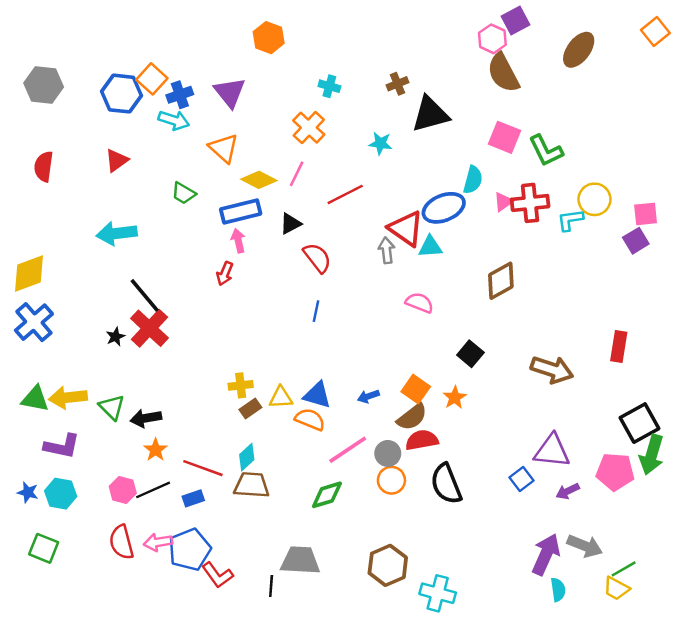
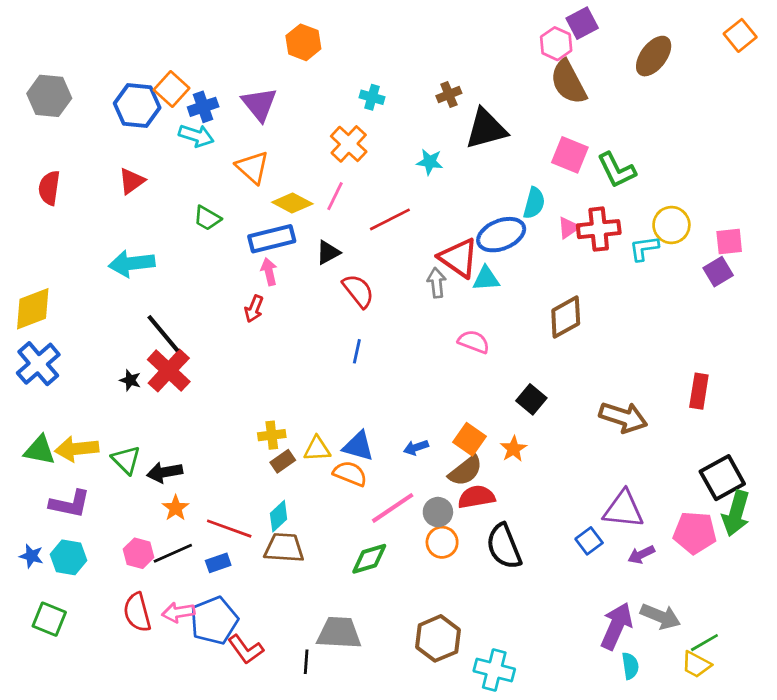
black star: (115, 337) -> (130, 380), turned -30

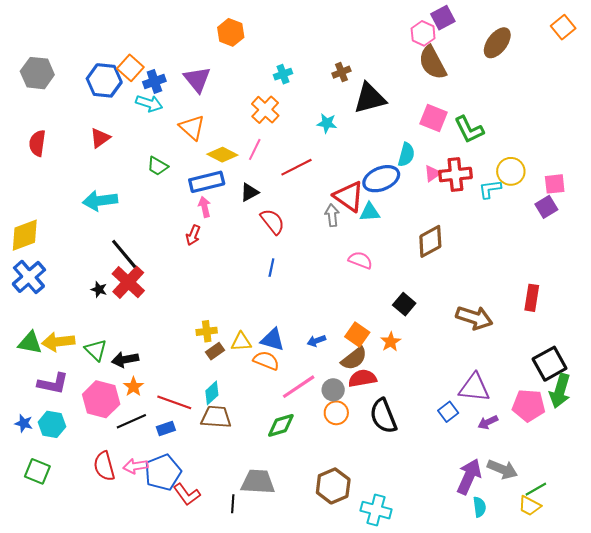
cyan cross: (372, 97) -> (283, 74), turned -36
pink hexagon: (139, 553) -> (101, 399), moved, size x1.6

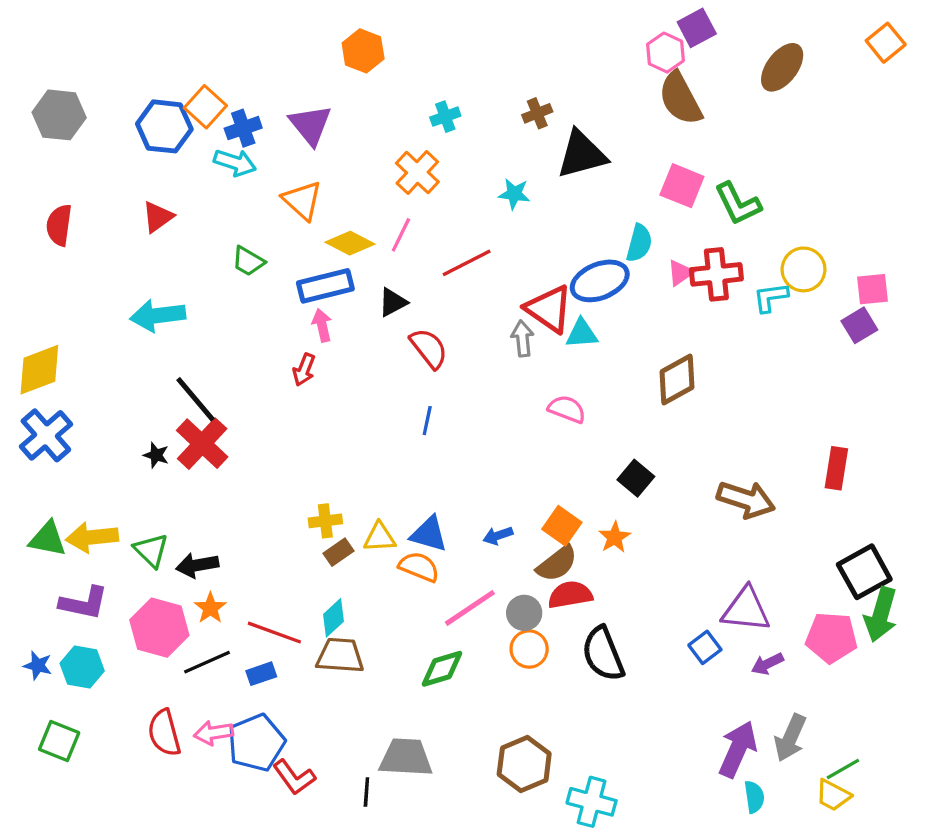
gray arrow: (502, 469) -> (790, 738), turned 92

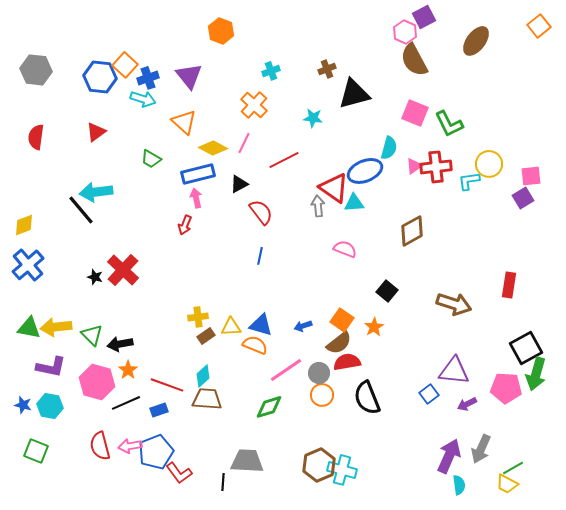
yellow diamond: (39, 370) -> (24, 225), size x0.7
black line: (196, 399) -> (81, 210), moved
cyan cross: (592, 802) -> (342, 470), moved

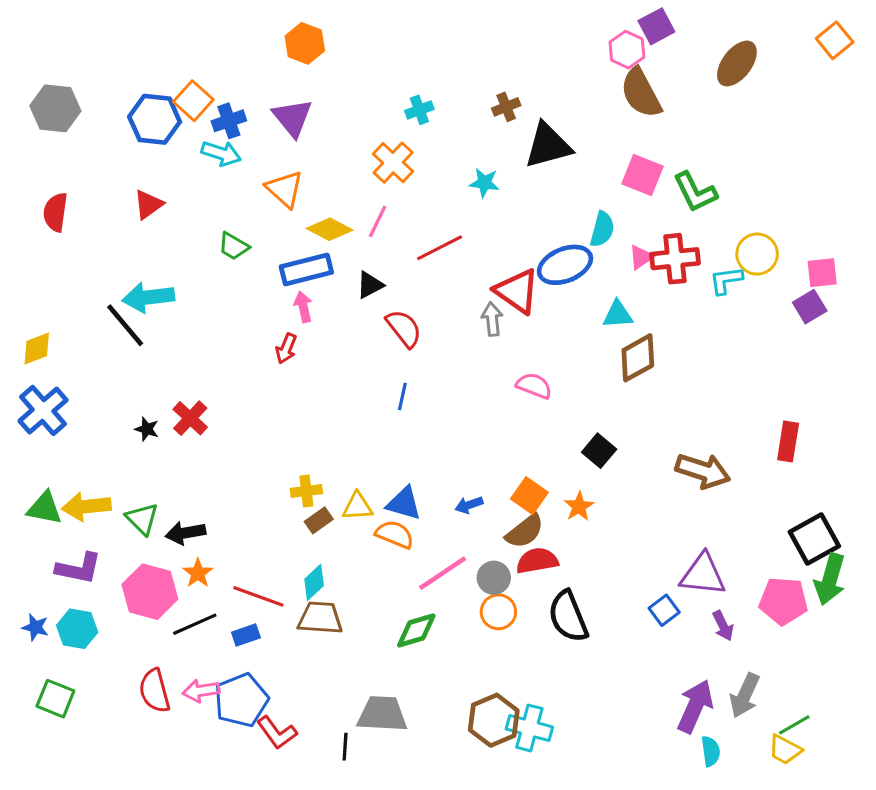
orange hexagon: (221, 31) -> (305, 43), moved
cyan triangle: (354, 203) -> (618, 314), moved
red cross: (123, 270) -> (190, 418), size x0.7
purple arrow: (467, 404) -> (723, 626), turned -90

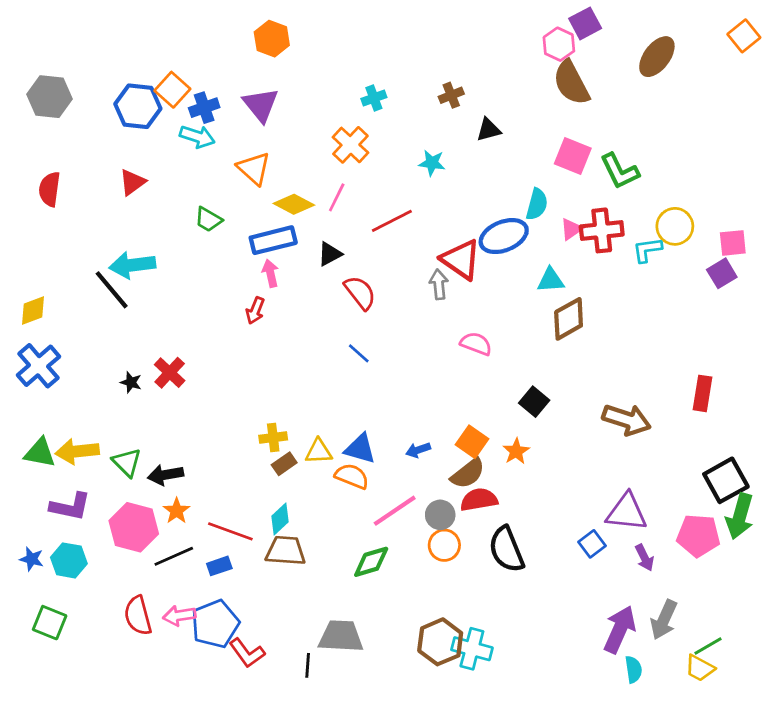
black triangle: (548, 146) -> (489, 130), size x0.6
blue line: (402, 397) -> (359, 353), turned -60

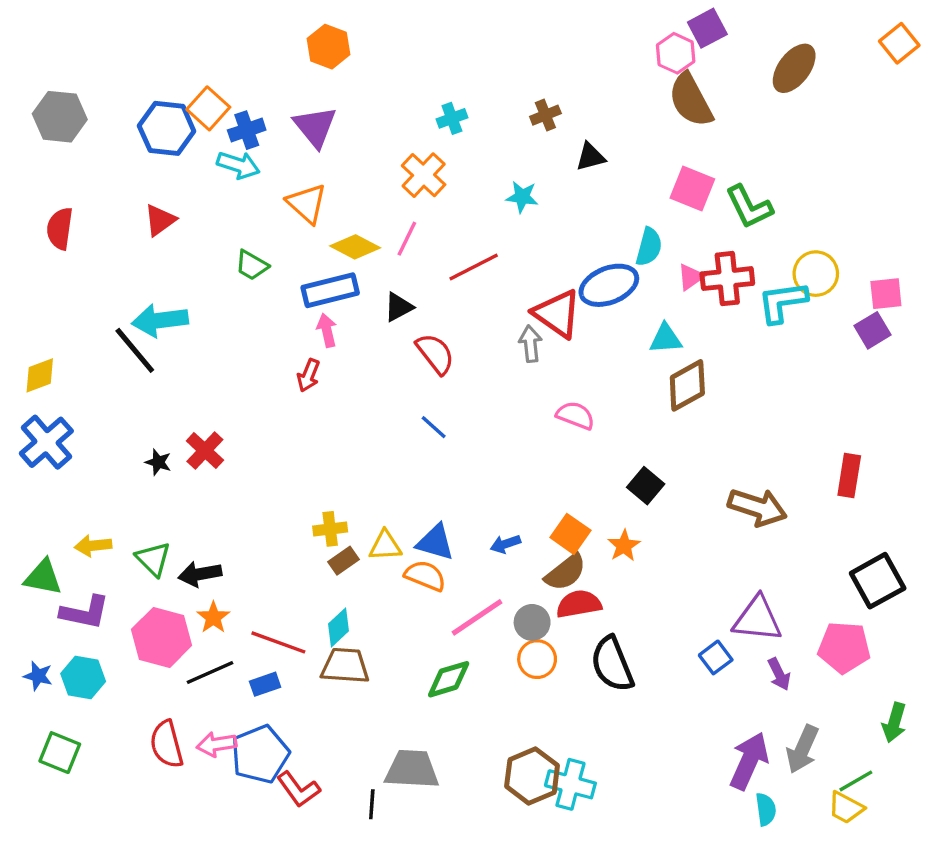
cyan L-shape: (647, 250) -> (782, 302), size x1.4
yellow arrow: (77, 451) -> (93, 546), size x0.7
green triangle: (40, 453) -> (43, 577), moved
green arrow: (740, 516) -> (894, 723), moved, size x0.7

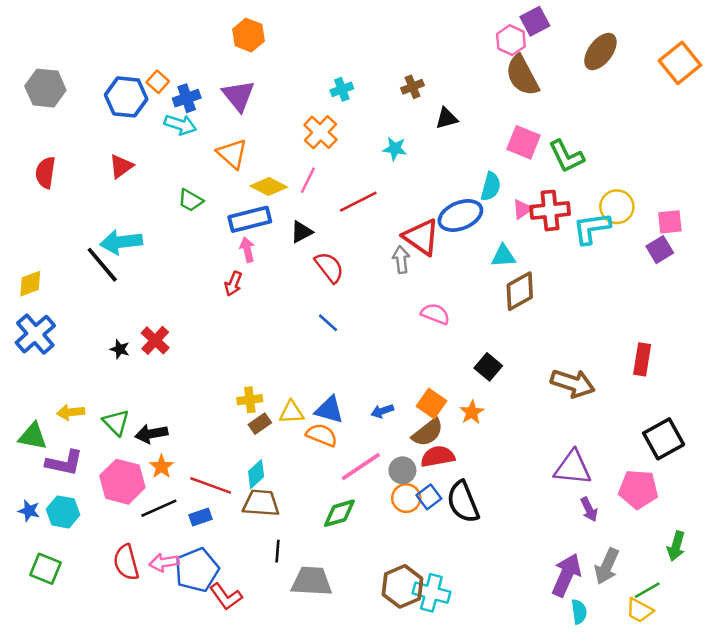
orange square: (899, 43) -> (680, 63), moved, size x1.4
orange square: (208, 108) -> (158, 82), size x0.7
blue square: (716, 657) -> (429, 497), moved
black line: (372, 804) -> (278, 551), moved

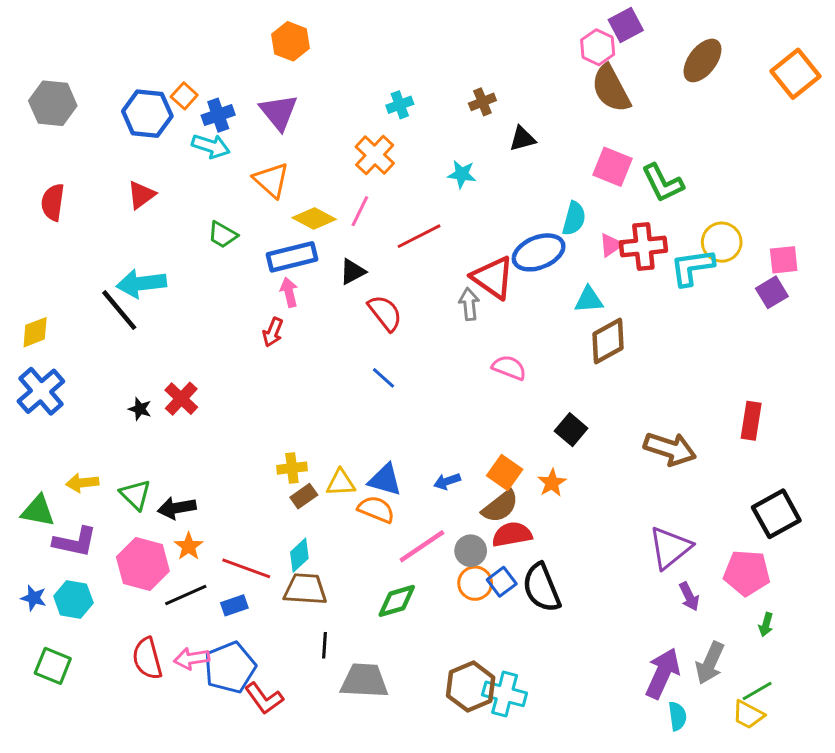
purple triangle: (573, 468) -> (670, 548), turned -45
green arrow: (676, 546) -> (766, 625), moved, size x0.7

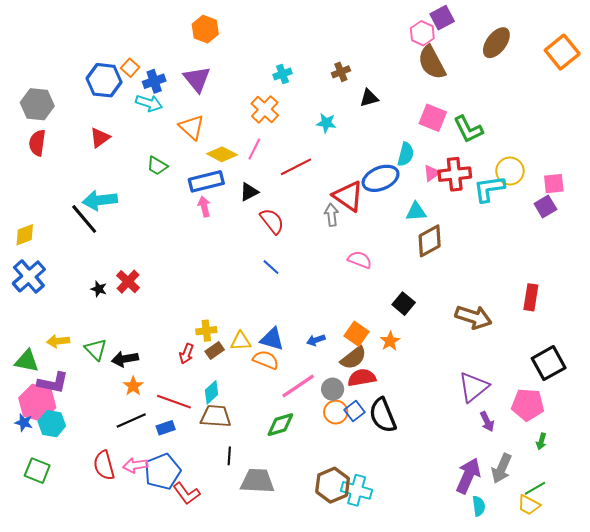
gray hexagon: (53, 103) -> (37, 104), moved
red arrow: (273, 332) -> (186, 354), moved
pink hexagon: (143, 564) -> (37, 403), moved

